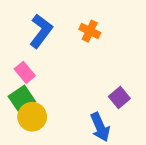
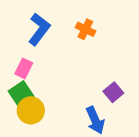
pink rectangle: (25, 72) -> (24, 68), turned 66

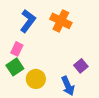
orange cross: (85, 29) -> (61, 21), size x1.5
yellow circle: (31, 110) -> (36, 79), moved

